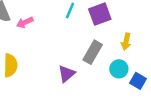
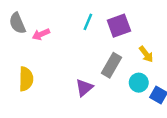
yellow arrow: (126, 41) -> (146, 54), turned -49

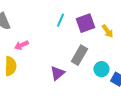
pink arrow: (41, 34) -> (21, 45), moved
yellow arrow: (146, 54) -> (107, 31), moved

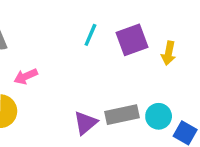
yellow arrow: (107, 31) -> (169, 53), turned 48
gray rectangle: (79, 55) -> (122, 115), moved, turned 48

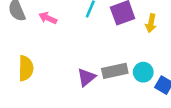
pink arrow: (26, 76) -> (48, 18), moved, turned 48

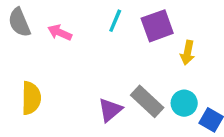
yellow arrow: (151, 23) -> (187, 53), moved
gray rectangle: (115, 71) -> (147, 101), turned 55

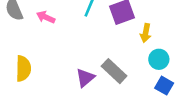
cyan circle: (184, 103) -> (159, 59), moved

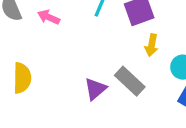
yellow arrow: (146, 33) -> (152, 45), moved

